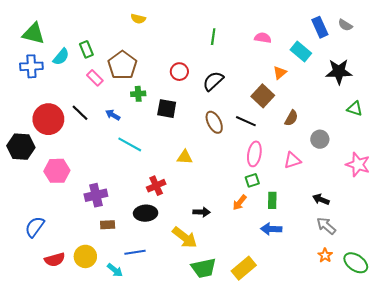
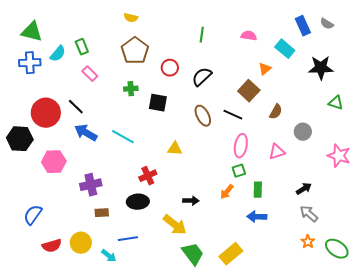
brown pentagon: (122, 65) -> (135, 51), moved
blue arrow: (113, 115) -> (86, 133), moved, size x1.6
black arrow: (321, 199) -> (304, 189), turned 126
green trapezoid: (204, 268) -> (193, 254), turned -115

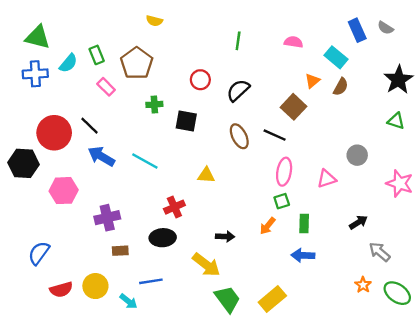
brown pentagon: (135, 51) -> (137, 63), moved
black star: (321, 68) -> (398, 80), moved, turned -30
brown semicircle: (276, 112) -> (341, 87), moved
gray arrow: (309, 214) -> (380, 252), moved

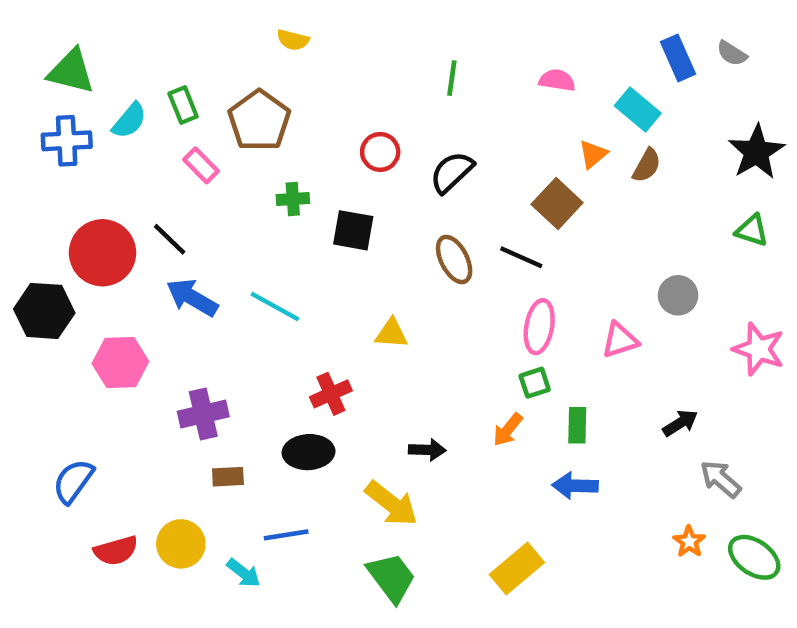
green trapezoid: (227, 299) -> (391, 577), moved

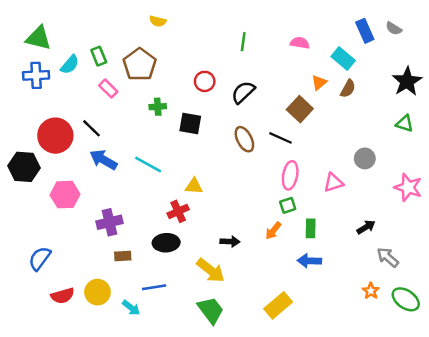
yellow triangle: (391, 333) -> (194, 186), moved

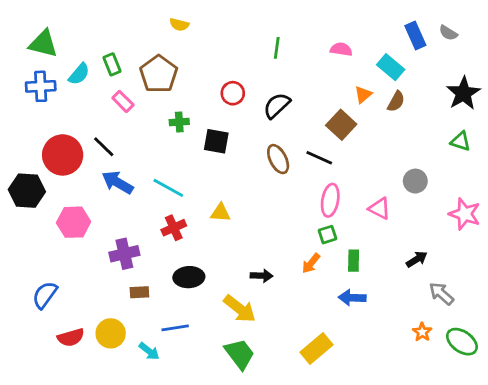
pink triangle: (333, 183) -> (380, 208), turned 45
red cross: (178, 211) -> (174, 228), moved

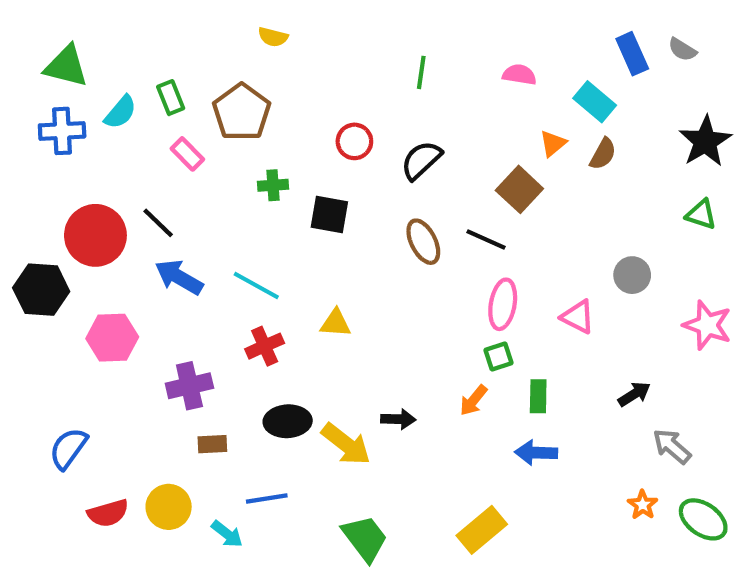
yellow arrow: (240, 309) -> (346, 444), moved

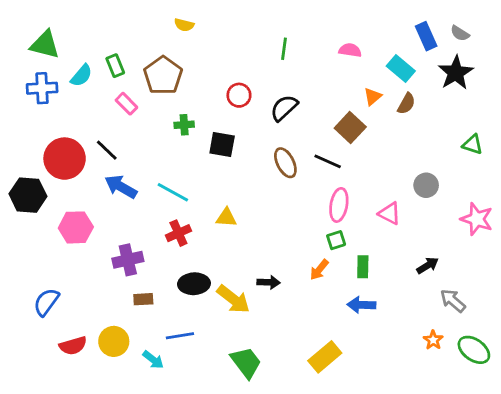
black star: (705, 141) -> (456, 73), moved

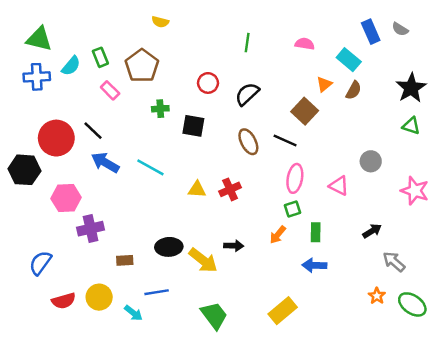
black star: (456, 73) -> (411, 88), moved
red cross: (178, 233) -> (230, 189), moved
purple cross: (128, 260) -> (91, 229), moved

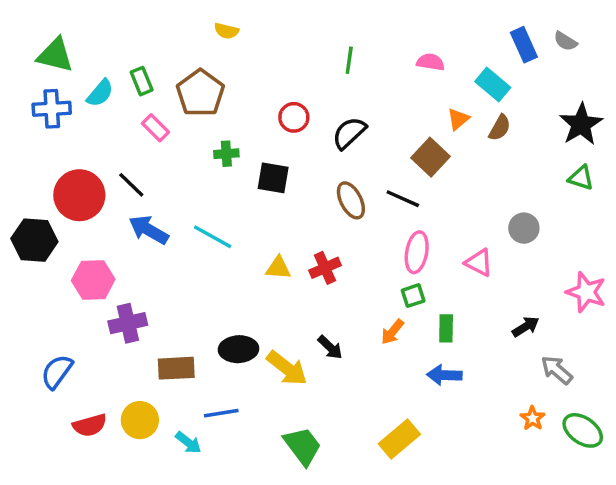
pink star: (415, 191) -> (586, 292), moved
black arrow: (234, 246) -> (330, 347), turned 42
brown rectangle: (125, 260) -> (176, 368), size x1.5

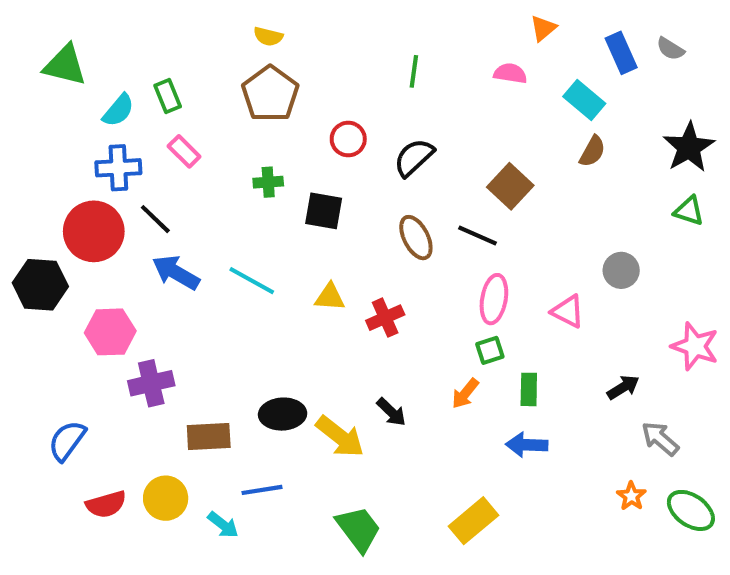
brown pentagon: (200, 93) -> (270, 94), moved
blue cross: (52, 109) -> (118, 168), moved
orange triangle: (458, 119) -> (543, 28), moved
yellow triangle: (278, 268) -> (330, 297), moved

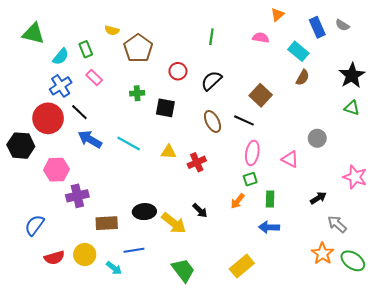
yellow semicircle: (268, 36) -> (112, 30), moved
blue cross: (118, 168) -> (61, 86), turned -30
orange star: (631, 496) -> (322, 253), size x1.5

